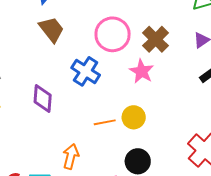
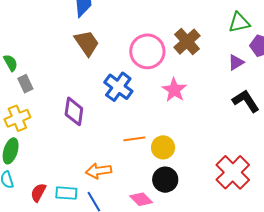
brown cross: (156, 39) -> (187, 42), moved
yellow circle: (134, 117) -> (163, 147), moved
orange arrow: (71, 156) -> (99, 171), turned -115

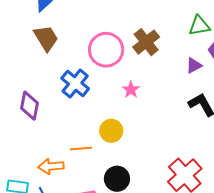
pink star: (174, 90) -> (131, 90), size x0.7
orange line: (134, 139) -> (81, 149), moved
yellow circle: (163, 147) -> (111, 131), moved

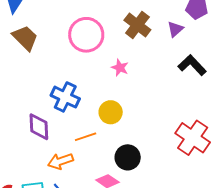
brown cross: (146, 42) -> (137, 25), moved
blue cross: (75, 84) -> (65, 97), moved
purple diamond: (29, 106) -> (39, 127), moved

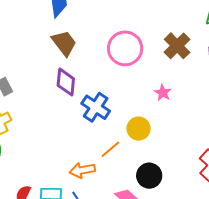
pink star: (120, 68) -> (163, 93), moved
purple diamond: (39, 127) -> (66, 82), moved
orange line: (86, 137) -> (110, 149), turned -30

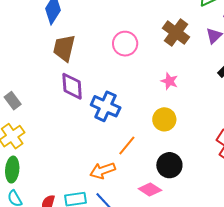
brown trapezoid: (64, 43) -> (64, 48), turned -120
pink circle: (125, 48) -> (125, 44), size x0.7
yellow circle: (139, 129) -> (164, 119), moved

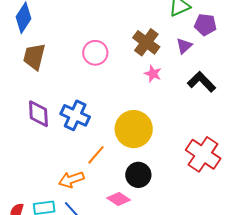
pink star: (169, 81) -> (153, 74), moved
purple diamond: (72, 86) -> (38, 114), moved
yellow circle: (164, 119) -> (134, 129), size x1.6

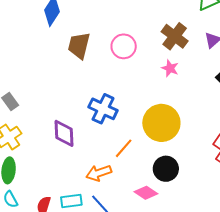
brown trapezoid: (34, 57) -> (79, 45), moved
pink star: (153, 74) -> (170, 68), moved
purple diamond: (38, 114) -> (64, 133), moved

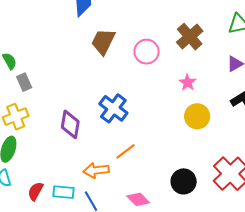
brown cross: (175, 36) -> (190, 37), moved
yellow circle: (161, 123) -> (197, 116), moved, size x0.7
black circle: (166, 169) -> (184, 181), moved

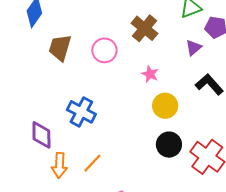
orange line: (125, 151) -> (92, 163), moved
orange arrow: (96, 170) -> (59, 165), moved, turned -70
black circle: (184, 181) -> (169, 145), moved

